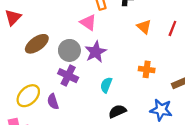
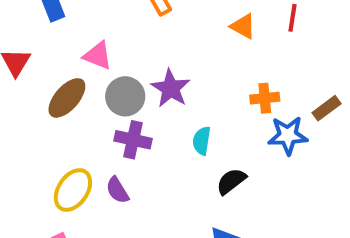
pink triangle: (88, 22) -> (98, 56), moved
blue star: (161, 110) -> (288, 135), moved

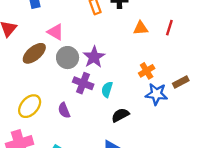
orange triangle: (243, 26) -> (141, 28), turned -42
orange cross: (265, 98) -> (147, 71), turned -35
purple cross: (133, 140) -> (83, 83), moved
purple semicircle: (117, 190) -> (64, 110), moved

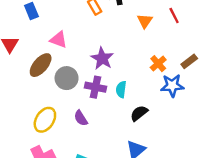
orange triangle: (141, 28) -> (145, 21), turned -42
red line: (169, 28) -> (174, 16), turned -35
gray circle: (68, 58) -> (67, 78), moved
brown rectangle: (181, 82) -> (189, 61), moved

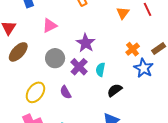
pink triangle: (59, 40) -> (50, 26), turned -49
brown ellipse: (41, 65) -> (18, 52), moved
blue star: (172, 86) -> (144, 68), turned 30
purple cross: (96, 87) -> (79, 67), turned 30

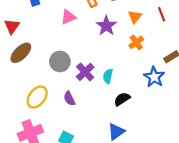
pink triangle: (50, 26) -> (68, 17), moved
purple star: (86, 43) -> (106, 26), moved
orange cross: (133, 49) -> (136, 42), moved

